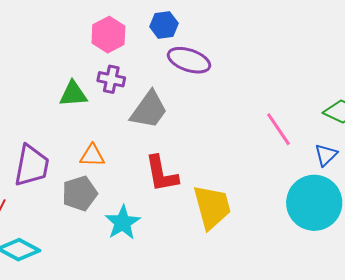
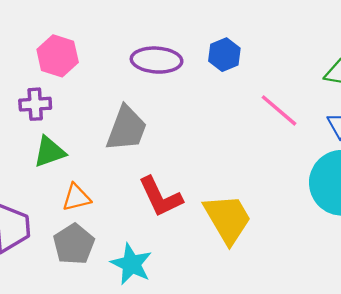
blue hexagon: (164, 25) -> (224, 55), moved
purple cross: (111, 79) -> (35, 104), moved
green triangle: (73, 94) -> (49, 152), moved

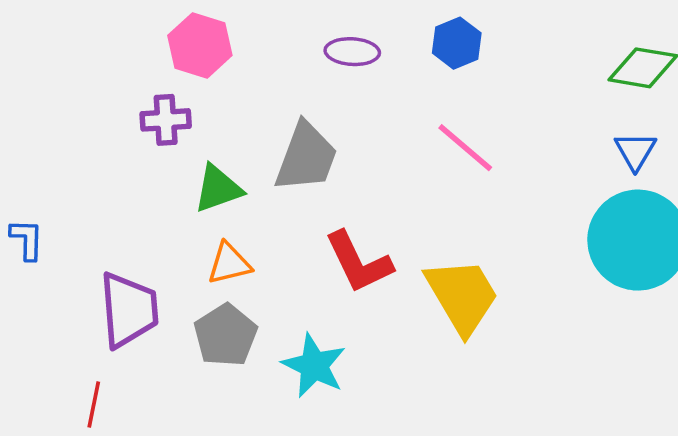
purple ellipse: (157, 60) -> (352, 52), size x0.7
pink line: (279, 110) -> (465, 148), moved
green triangle: (49, 152) -> (218, 189), moved

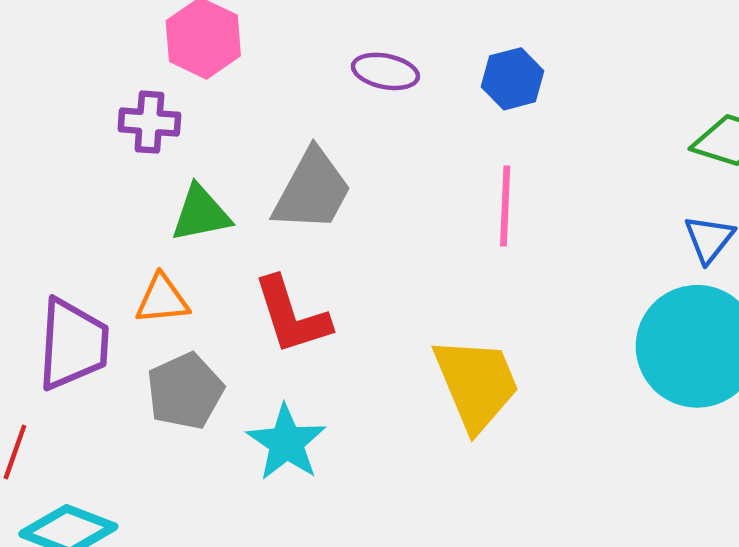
pink line: (465, 148) -> (505, 206), turned 44
red L-shape: (359, 262) -> (292, 316), moved
orange triangle: (229, 264) -> (162, 299), moved

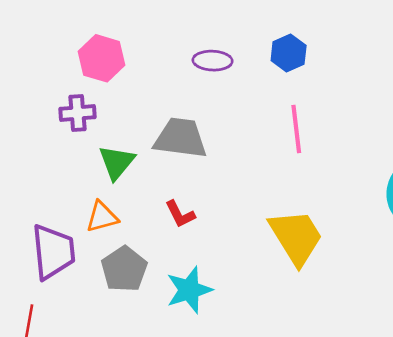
gray trapezoid: (312, 190) -> (180, 138), turned -102
green triangle: (201, 214) -> (117, 162), turned -30
red L-shape: (292, 316) -> (180, 214), size x0.6
cyan star: (286, 443) -> (189, 290), turned 30

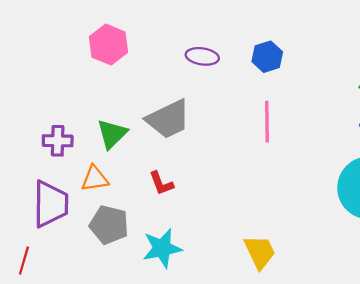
purple cross: (78, 113) -> (58, 141), moved
gray trapezoid: (180, 138) -> (168, 119), turned 141
yellow trapezoid: (296, 237) -> (260, 252), moved, size x0.7
gray pentagon: (124, 269) -> (109, 225), turned -30

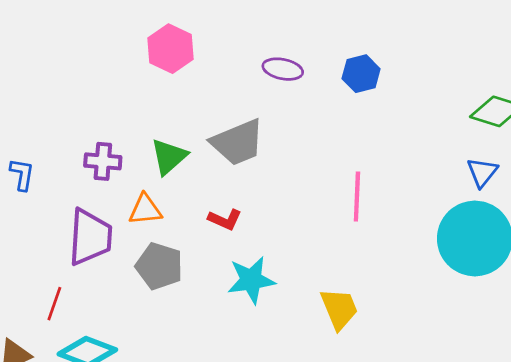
pink line: (267, 122) -> (357, 197), moved
red L-shape: (161, 183) -> (225, 220), turned -48
cyan star: (162, 248) -> (251, 280), moved

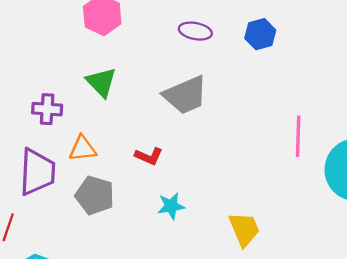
gray trapezoid: (238, 142) -> (185, 95), moved
green triangle: (169, 157) -> (101, 82), moved, turned -32
pink line: (357, 197) -> (298, 136), moved
cyan star: (251, 280) -> (171, 206), size x0.7

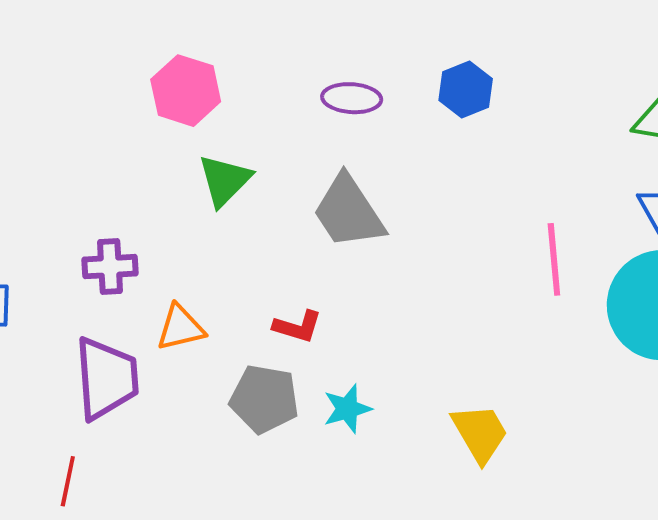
green triangle: (101, 82) -> (225, 180), moved, turned 36
gray trapezoid: (185, 95) -> (348, 212), turned 87
gray pentagon: (95, 195) -> (264, 399), moved

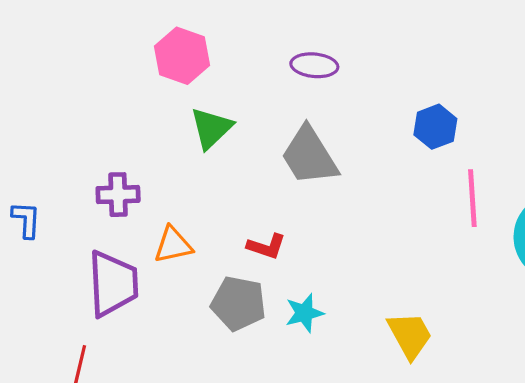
blue hexagon: (466, 89) -> (435, 127), moved

